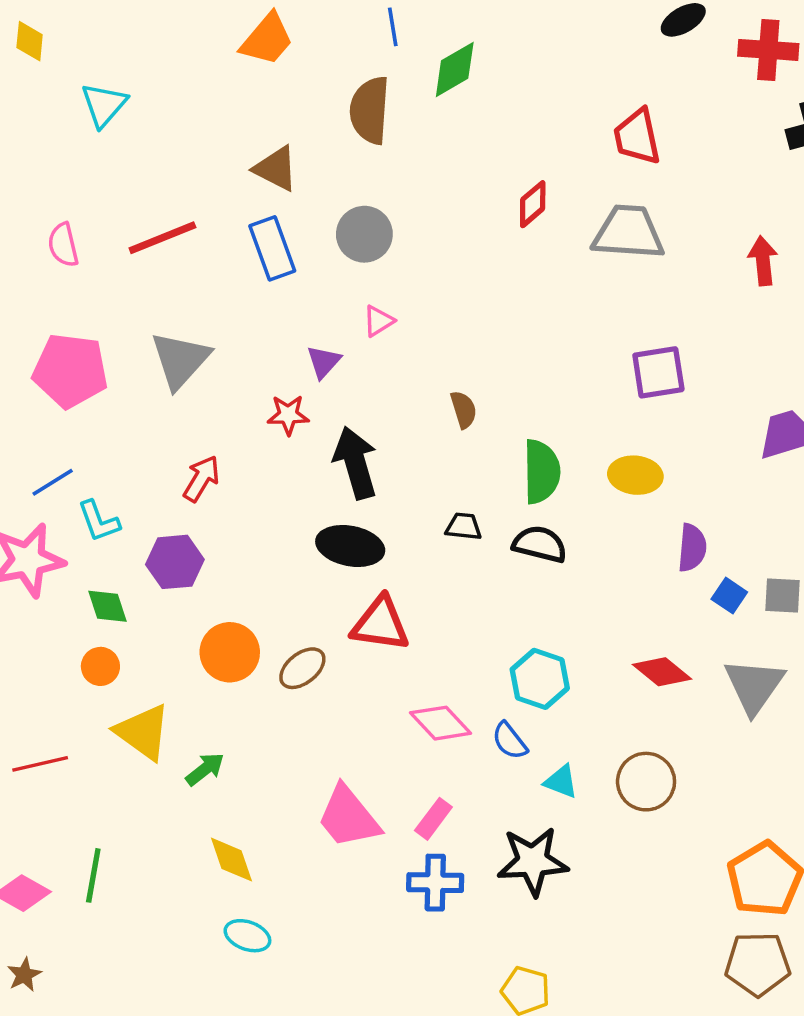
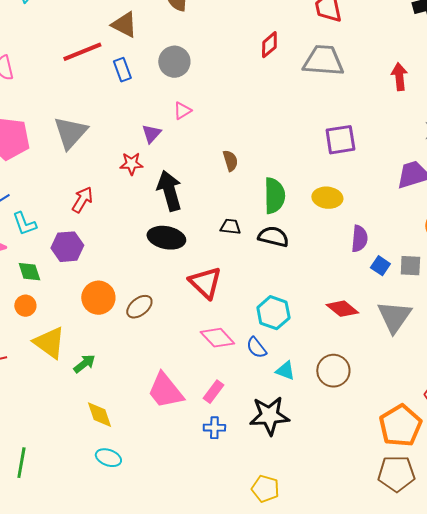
red line: (162, 238) -> (82, 52), moved
blue rectangle: (272, 248) -> (122, 70), size x0.7
red triangle: (380, 624) -> (205, 283), moved, turned 36
green line: (93, 875) -> (21, 463), moved
blue cross: (435, 883) -> (214, 428), size x0.7

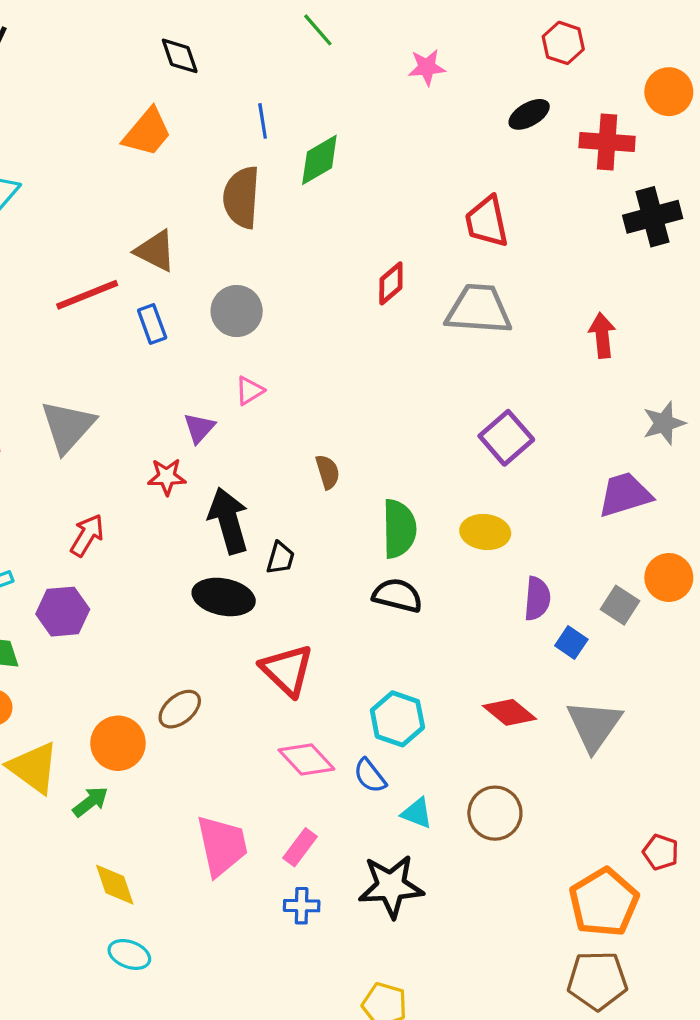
purple square: (340, 140) -> (506, 438), turned -32
black trapezoid: (230, 227) -> (280, 558), moved, turned 100
gray square: (410, 266) -> (620, 605), moved, turned 30
orange circle: (98, 298) -> (118, 743), moved
pink trapezoid: (165, 391) -> (222, 846), turned -153

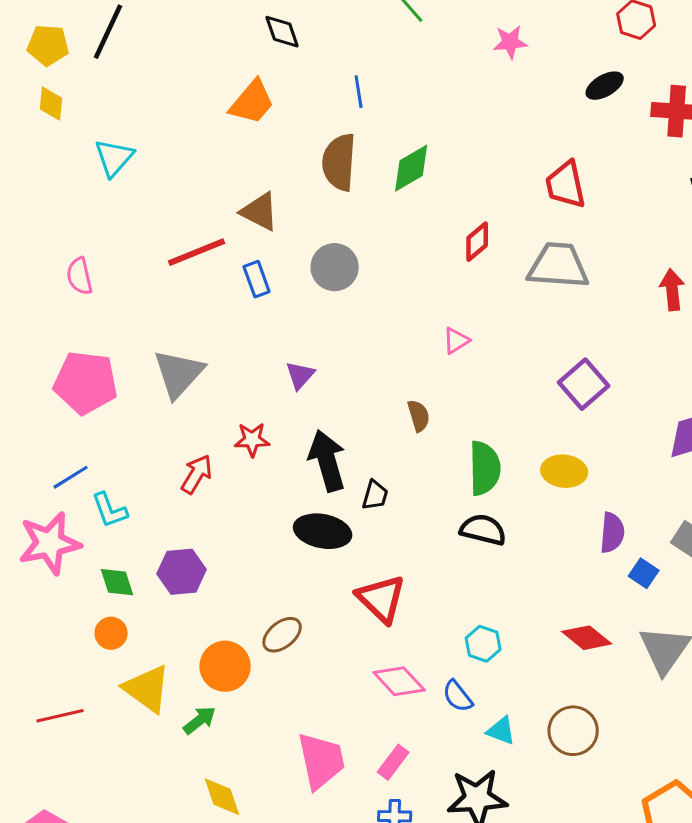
green diamond: (319, 160) -> (411, 168), moved
pink triangle: (250, 391) -> (456, 341), moved
red star: (167, 477) -> (252, 440), moved
purple hexagon: (63, 612) -> (182, 572), moved
cyan hexagon: (397, 719) -> (483, 644), size x0.7

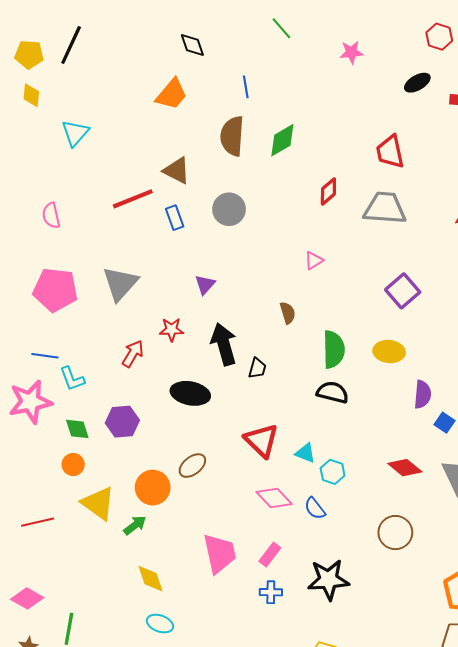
blue line: (71, 477) -> (45, 356), turned 40
black ellipse: (323, 531) -> (190, 393), moved
cyan triangle: (501, 731) -> (305, 453), moved

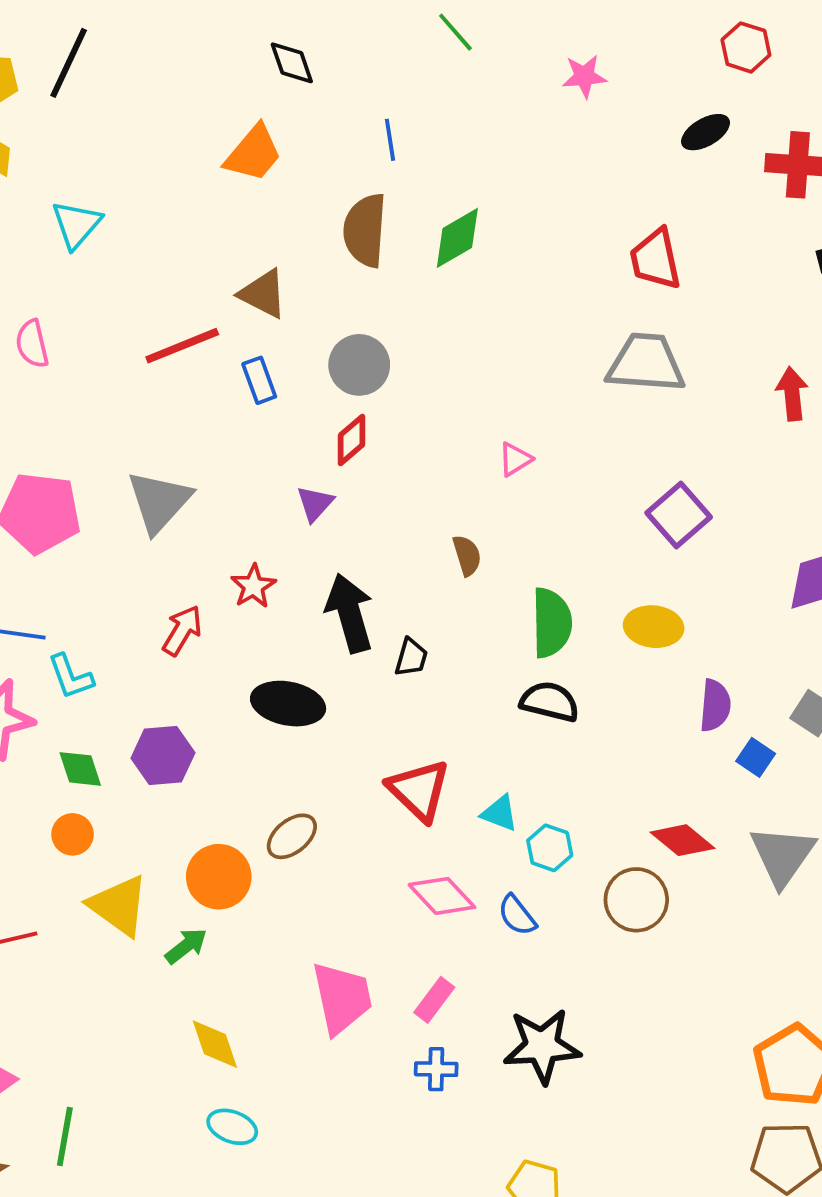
red diamond: (328, 191) -> (352, 440), moved
pink semicircle: (51, 216) -> (32, 344), moved
red star: (171, 330) -> (253, 586), turned -30
brown circle: (395, 533) -> (636, 900), moved

